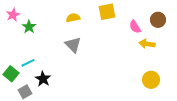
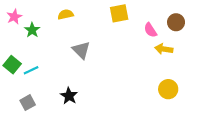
yellow semicircle: (73, 18) -> (66, 14), moved
green square: (11, 74) -> (12, 65), moved
black star: (43, 79) -> (69, 96), moved

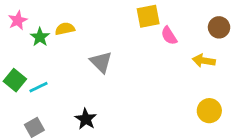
yellow semicircle: (66, 14) -> (65, 29), moved
pink semicircle: (150, 30) -> (169, 36), moved

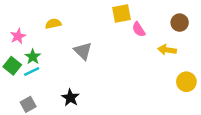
pink star: (18, 20) -> (18, 36), moved
green star: (40, 37) -> (33, 57), moved
yellow circle: (209, 111) -> (186, 82), moved

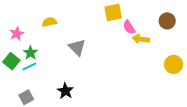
yellow arrow: (167, 50) -> (141, 39), moved
yellow circle: (186, 82) -> (174, 64), moved

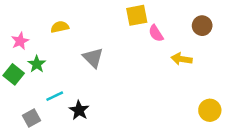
yellow arrow: (141, 39) -> (182, 59), moved
yellow circle: (174, 64) -> (210, 110), moved
cyan line: (29, 67) -> (55, 96), moved

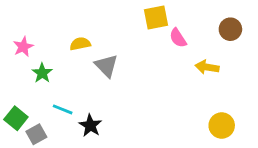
yellow semicircle: (60, 27) -> (80, 44), moved
green square: (14, 74) -> (16, 118), moved
cyan line: (55, 96) -> (63, 109), turned 48
yellow circle: (210, 110) -> (222, 125), moved

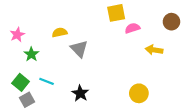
pink semicircle: (178, 38) -> (132, 28), turned 104
green square: (16, 118) -> (21, 82), moved
black star: (90, 125) -> (80, 93), moved
yellow circle: (222, 125) -> (139, 93), moved

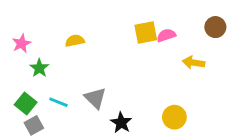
yellow square: (116, 13) -> (146, 33), moved
gray triangle: (79, 49) -> (95, 98), moved
black star: (80, 93) -> (121, 123), moved

